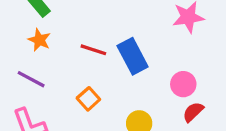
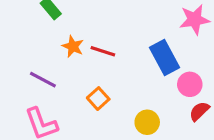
orange star: (39, 40) -> (73, 46), moved
blue rectangle: (133, 56) -> (165, 57), moved

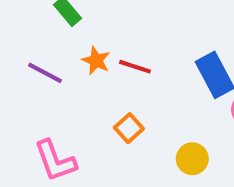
purple line: (43, 80) -> (45, 73), moved

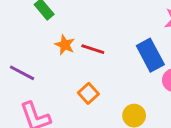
purple line: (45, 73) -> (22, 73), moved

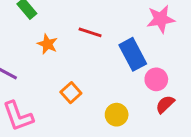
red line: (93, 49) -> (90, 32), moved

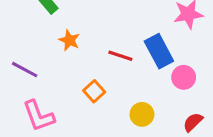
red line: (90, 32) -> (120, 56), moved
red semicircle: (165, 104) -> (193, 122), moved

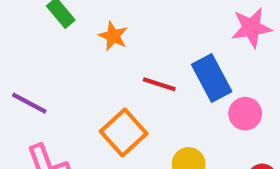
orange star: (69, 40) -> (113, 36), moved
orange square: (94, 91) -> (124, 132), size x1.5

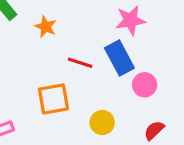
pink star: (251, 28) -> (130, 20), moved
orange square: (124, 132) -> (53, 99), turned 32

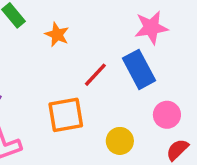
red line: (80, 63) -> (95, 75), turned -65
pink circle: (145, 85) -> (167, 115), moved

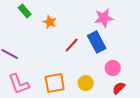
orange square: (66, 115) -> (55, 83), moved

